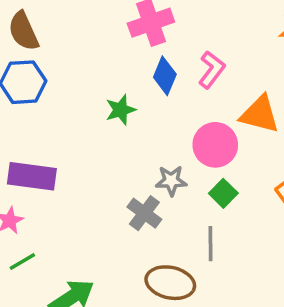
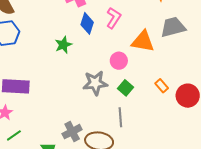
pink circle: (215, 145) -> (119, 61), size x0.7
gray star: (171, 181) -> (95, 83), size x1.4
gray cross: (144, 213) -> (72, 132), moved, turned 30

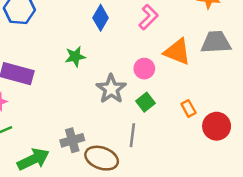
blue diamond: (87, 23) -> (101, 18), moved
green star: (63, 45) -> (75, 57), moved
gray star: (95, 83) -> (111, 89), turned 30

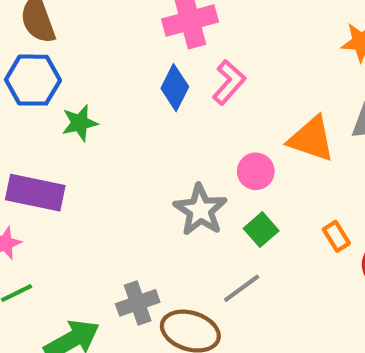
pink L-shape: (148, 17) -> (229, 82), moved
green star: (75, 57) -> (80, 123), moved
gray line: (132, 135) -> (242, 288), turned 50

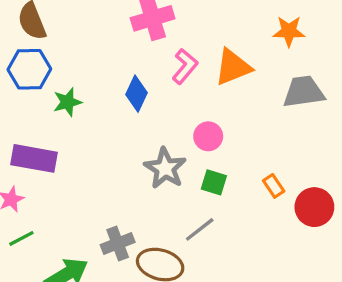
blue diamond: (175, 88) -> (137, 94), moved
orange triangle: (311, 139) -> (233, 67), moved, turned -39
green square: (261, 230) -> (214, 182), turned -30

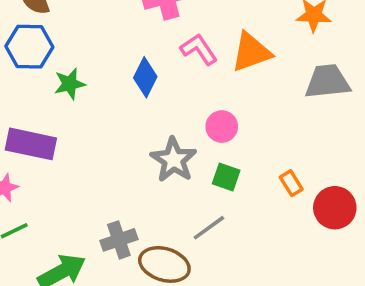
pink L-shape: (185, 66) -> (199, 49), turned -76

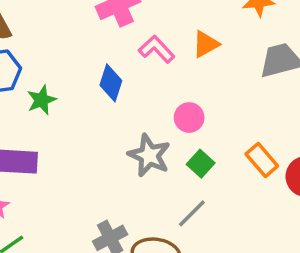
orange triangle: (251, 52) -> (206, 44), size x0.7
green square: (226, 177) -> (201, 164), turned 32
orange rectangle: (291, 183) -> (262, 160), size x1.4

